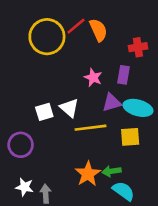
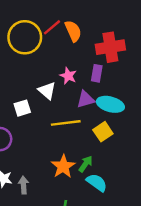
red cross: (138, 47) -> (110, 47), size x1.6
white triangle: (69, 108) -> (47, 91), moved
yellow square: (130, 137) -> (103, 132), turned -30
green arrow: (112, 171) -> (86, 164), turned 133

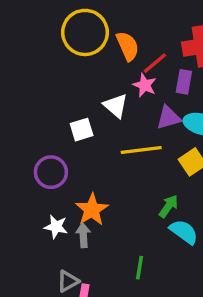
red line: (52, 27) -> (155, 63), moved
orange semicircle: (73, 31) -> (128, 46), moved
orange star: (63, 166) -> (92, 210), moved

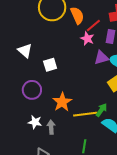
white triangle: (116, 106) -> (25, 51), moved
yellow line: (141, 150) -> (85, 114), moved
orange star: (92, 210) -> (62, 102), moved

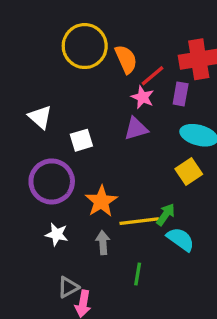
purple triangle: (101, 58) -> (136, 129), moved
purple circle: (32, 90) -> (52, 181), size x1.4
gray arrow: (51, 127) -> (103, 243), moved

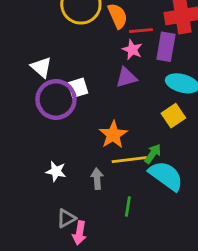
red line: (152, 76) -> (141, 31), turned 35
purple rectangle: (181, 94) -> (166, 47), size x1.4
purple circle: (52, 181) -> (56, 99), moved
orange star: (101, 201) -> (113, 135), moved
cyan semicircle: (181, 239) -> (166, 176), size x1.4

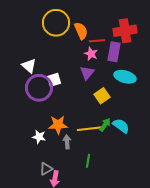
purple triangle: (126, 77) -> (87, 73), turned -35
yellow square: (173, 116) -> (102, 96), moved
orange star: (113, 135) -> (58, 125), moved, turned 30
cyan semicircle: (166, 176) -> (121, 126), moved, size x0.7

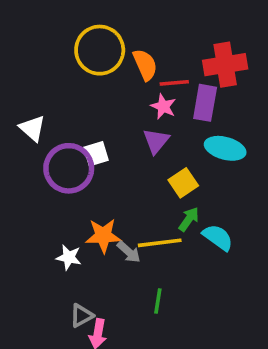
white triangle: (29, 66) -> (32, 128), moved
green arrow: (105, 125) -> (189, 219), moved
gray arrow: (67, 142) -> (129, 252), moved, turned 136

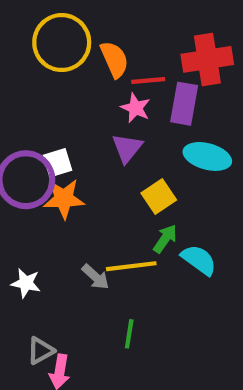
orange star: (103, 236) -> (64, 199), moved

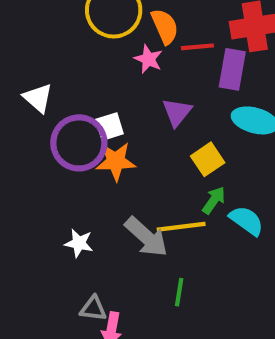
pink star: (136, 108) -> (148, 59), moved
gray arrow: (95, 277) -> (146, 237), size x1.6
gray triangle: (41, 351) -> (93, 309), turned 36

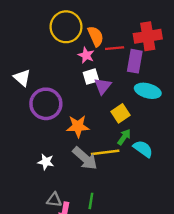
white square: (110, 127) -> (91, 77), moved
orange star: (116, 161) -> (78, 126), moved
green line: (179, 292) -> (91, 201), moved

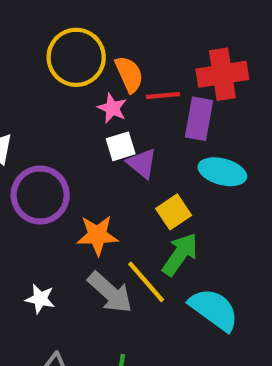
purple triangle: (103, 86) -> (142, 163), turned -30
green arrow: (124, 137) -> (180, 254), size x1.5
cyan semicircle: (143, 149) -> (214, 309), moved, size x1.4
yellow line: (105, 152) -> (146, 282), turned 56

